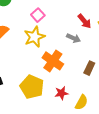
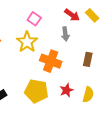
pink square: (38, 15) -> (34, 19), moved
gray arrow: (74, 38) -> (65, 34), turned 72

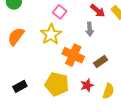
brown rectangle: (88, 59) -> (101, 62), moved, turned 40

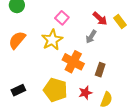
gray arrow: (90, 29) -> (91, 37), turned 32
brown rectangle: (101, 62) -> (100, 70), turned -40

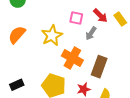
pink square: (62, 18) -> (76, 18), moved, turned -32
brown rectangle: (100, 70) -> (99, 67), size x1.5

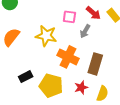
yellow star: (52, 36) -> (46, 36), turned -30
black rectangle: (17, 85) -> (26, 77), moved

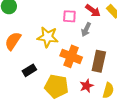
black rectangle: (26, 77) -> (29, 70), moved

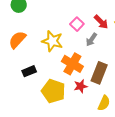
pink square: (69, 16) -> (77, 24), turned 32
red star: (87, 86) -> (81, 86), moved

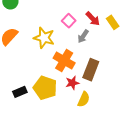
black rectangle: (29, 71) -> (20, 92), moved
yellow semicircle: (104, 103) -> (84, 99), moved

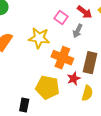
black rectangle: (20, 92) -> (24, 105), moved, turned -48

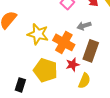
gray arrow: (78, 31) -> (84, 26), moved, turned 40
yellow star: (39, 38) -> (38, 34), moved

